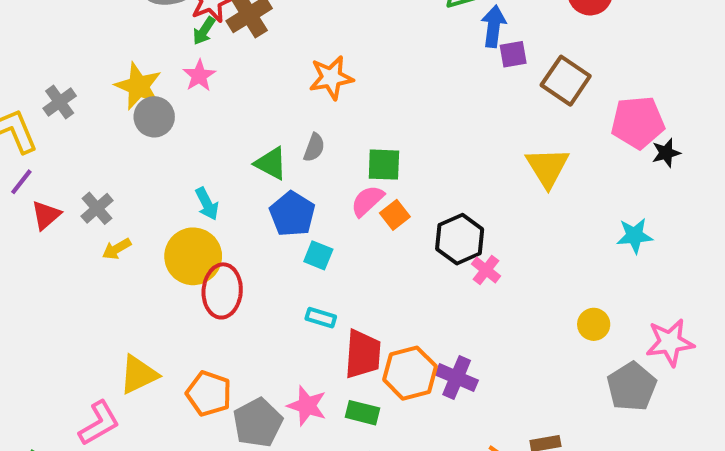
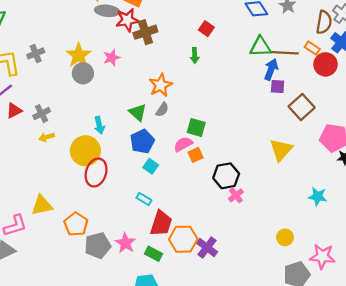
green arrow: (204, 31) -> (195, 55), moved, turned -48
orange star: (331, 78) -> (161, 85), moved, turned -30

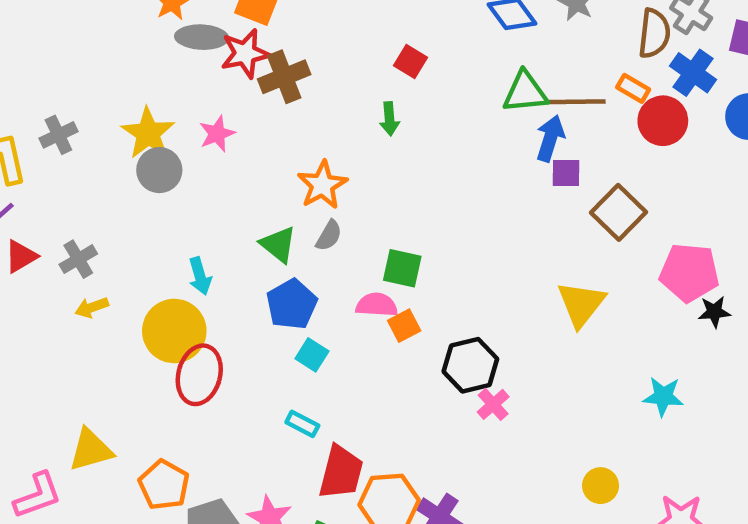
pink semicircle: (183, 144) -> (377, 305), turned 36

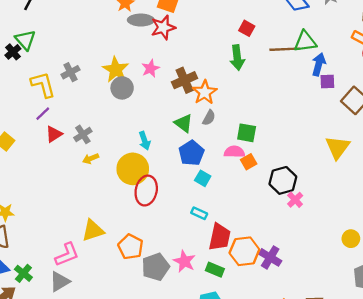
brown cross: (284, 77) -> (185, 80), moved
brown line: (576, 102) -> (285, 49), moved
green arrow: (389, 119) -> (237, 58), size x1.5

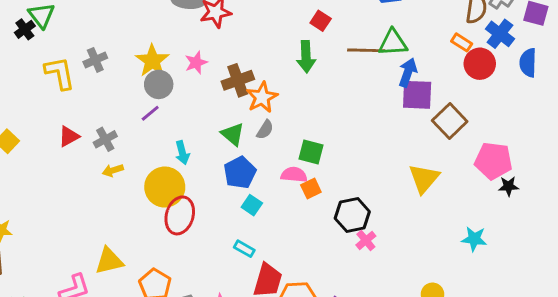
purple square: (327, 81) -> (417, 95), size x1.6
purple line: (43, 114) -> (150, 113), moved

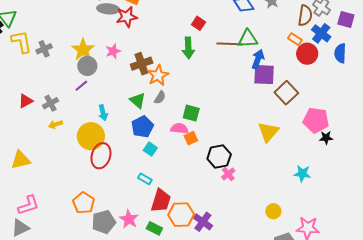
yellow L-shape: (60, 73) -> (21, 42), moved
yellow triangle: (109, 261) -> (21, 160), moved

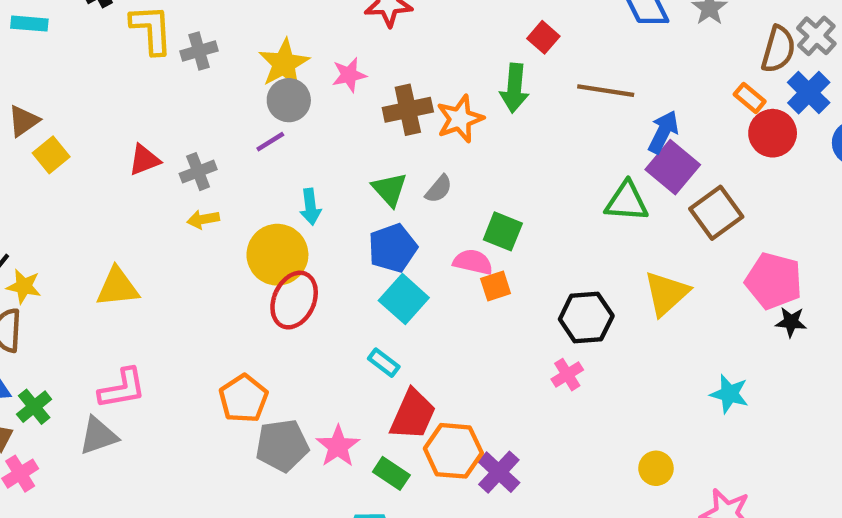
green triangle: (248, 39) -> (627, 202), moved
orange star: (158, 75) -> (460, 119), moved
purple square: (264, 75) -> (673, 167), turned 30
cyan square: (150, 149) -> (404, 299), size x1.5
black hexagon: (219, 156) -> (586, 317), moved

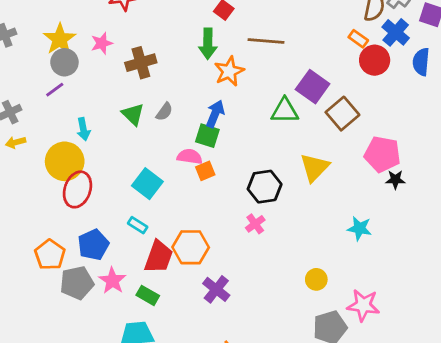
orange star: (460, 119) -> (229, 71), moved
blue arrow: (663, 132) -> (215, 114), moved
blue pentagon: (393, 248) -> (93, 245), moved
orange hexagon: (453, 451) -> (191, 247), moved

